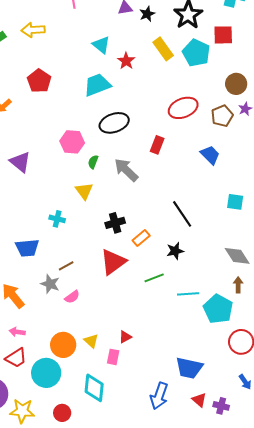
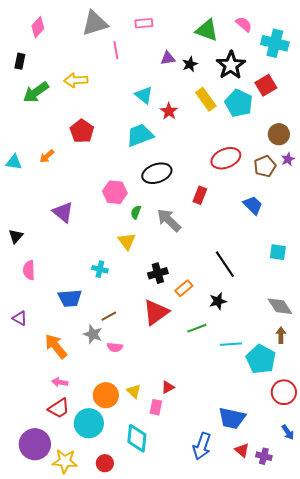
red square: (223, 35) -> (266, 85), turned -30
pink semicircle: (72, 297) -> (115, 347), turned 42

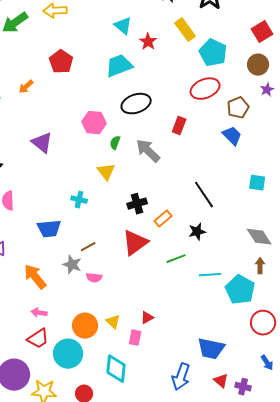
red square: (266, 85) -> (262, 32), moved
cyan pentagon: (239, 103) -> (213, 53), moved
brown pentagon: (265, 166) -> (238, 108), moved

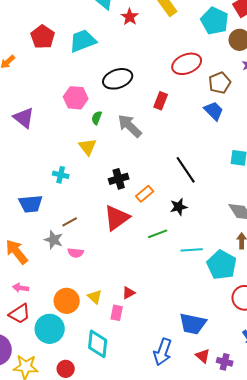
cyan pentagon: (213, 53) -> (215, 21), moved
cyan trapezoid: (119, 66) -> (83, 41), moved

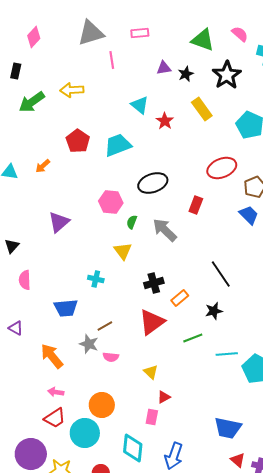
purple triangle: (24, 118) -> (59, 222), turned 40
yellow triangle: (95, 297) -> (151, 372), moved
blue arrow: (163, 352) -> (174, 456), moved

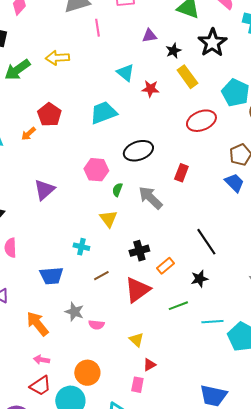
black star: (186, 74) -> (173, 51), moved
red star: (165, 121) -> (150, 89), turned -30
red pentagon: (78, 141) -> (49, 115), moved
red ellipse: (222, 168) -> (201, 121), moved
brown line: (105, 326) -> (101, 276), moved

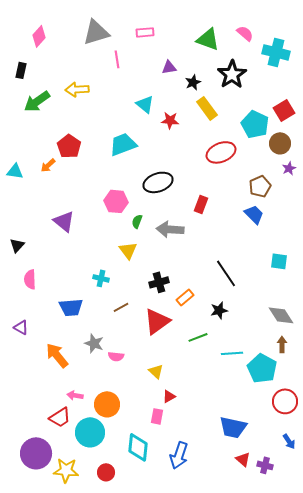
purple triangle: (44, 190) -> (64, 221), turned -40
gray arrow: (150, 198) -> (170, 229), turned -40
pink arrow: (41, 360) -> (75, 395), moved

